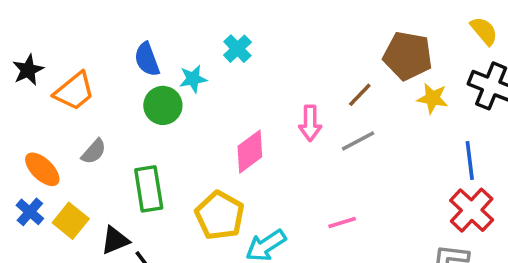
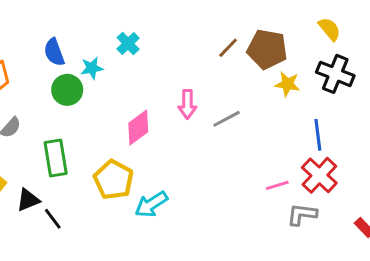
brown line: (360, 95) -> (228, 48), moved
pink line: (342, 223) -> (277, 185), moved

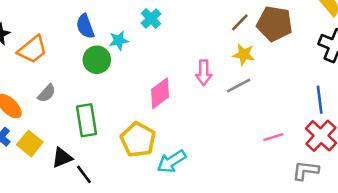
yellow star: (287, 84) -> (244, 55), moved
pink line: (277, 185) -> (273, 137), moved

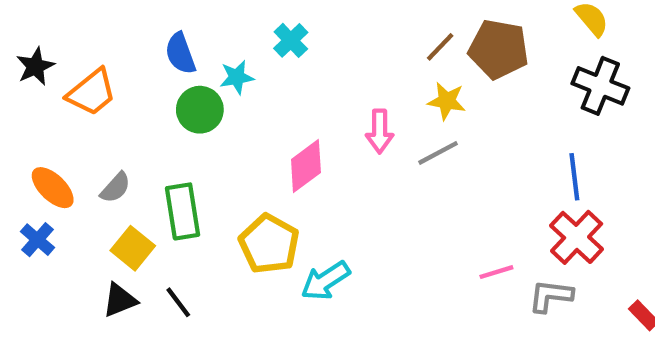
gray semicircle: (47, 93) -> (115, 188), moved
pink line: (273, 137) -> (496, 272), moved
yellow square: (30, 143) -> (133, 248), moved
black triangle: (62, 158) -> (120, 300), moved

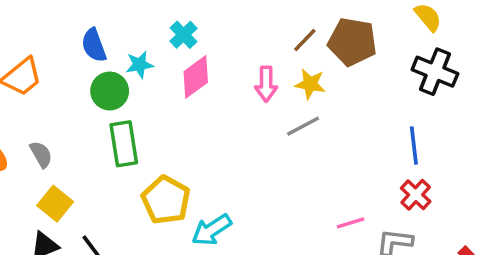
pink arrow: (380, 131) -> (266, 84), moved
pink diamond: (306, 166) -> (196, 77), moved
gray semicircle: (115, 188) -> (41, 154), turned -72
green rectangle: (183, 211) -> (124, 144), moved
red cross: (577, 237) -> (416, 195), size x0.7

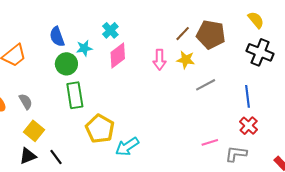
gray line: (303, 126) -> (206, 85), moved

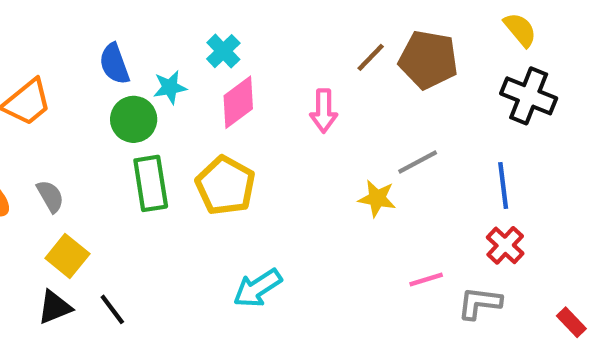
yellow star: (186, 60) -> (377, 198), moved
yellow pentagon: (100, 129) -> (225, 186), moved

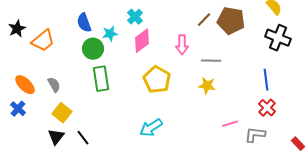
gray line: (418, 162) -> (211, 61), moved, turned 30
yellow pentagon: (225, 186) -> (157, 80), moved
black triangle: (55, 307) -> (56, 137), turned -30

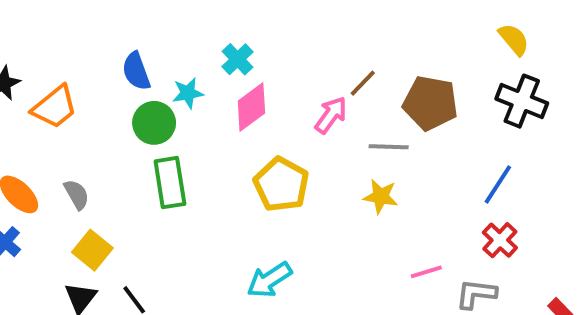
brown line: (204, 20) -> (363, 83), moved
brown pentagon: (231, 21) -> (430, 103), moved
pink arrow: (182, 45) -> (331, 115), turned -144
blue line: (266, 80) -> (498, 184), turned 40

